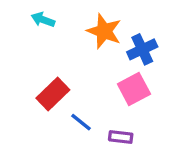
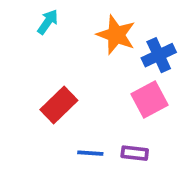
cyan arrow: (43, 20) -> (48, 22), turned 105
blue line: (81, 122) -> (90, 153), moved, turned -35

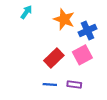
red rectangle: (59, 105) -> (54, 58), moved

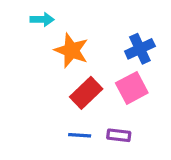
cyan arrow: (26, 12) -> (42, 19), turned 56
orange star: (64, 19) -> (71, 50), moved

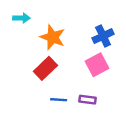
cyan arrow: (42, 19) -> (21, 18), moved
red rectangle: (86, 93) -> (45, 68), moved

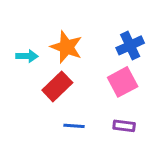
cyan arrow: (21, 18) -> (27, 56), moved
purple rectangle: (87, 100) -> (124, 126), moved

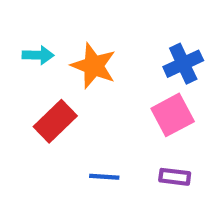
cyan arrow: (27, 56) -> (38, 55), moved
red rectangle: (57, 86) -> (55, 121), moved

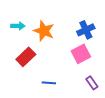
purple rectangle: (175, 177) -> (92, 83), moved, turned 48

